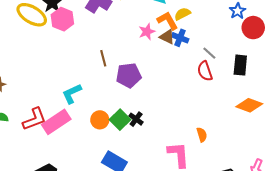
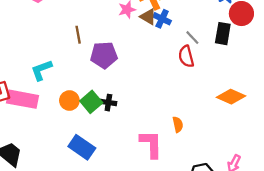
black rectangle: (240, 65) -> (223, 34), moved
black cross: (136, 119) -> (108, 103), turned -32
pink rectangle: (56, 122) -> (23, 99), turned 40

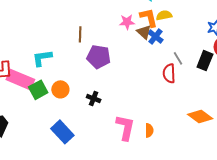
green square: (91, 102) -> (38, 90), moved
pink L-shape: (151, 144) -> (125, 128), moved

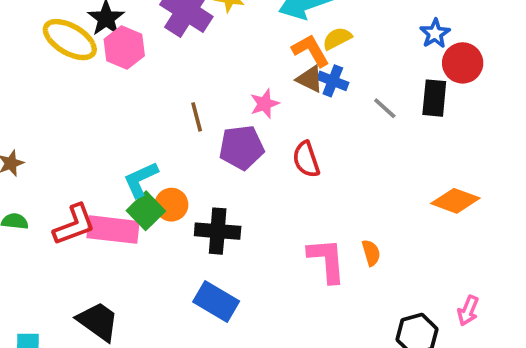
pink star: (127, 22) -> (265, 104), moved
red semicircle: (169, 73) -> (306, 159), moved
orange circle: (60, 89) -> (171, 205), moved
green square: (38, 90) -> (146, 211), moved
black cross: (94, 98) -> (218, 231), moved, size x1.6

